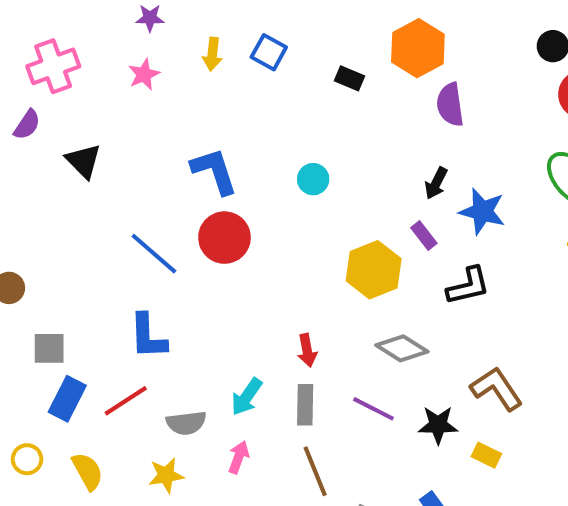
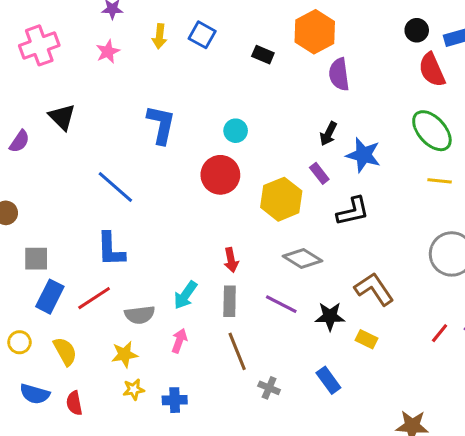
purple semicircle: (27, 125) -> (19, 141), moved
blue L-shape: (214, 171) -> (161, 125), turned 30
red circle: (224, 238) -> (220, 175), moved

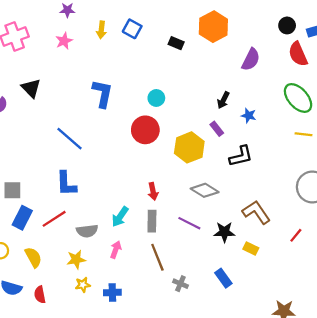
purple semicircle: (339, 74) -> (251, 60), moved, turned -145
blue star: (363, 155) -> (249, 116), size x0.6
red line: (440, 333) -> (296, 235), moved

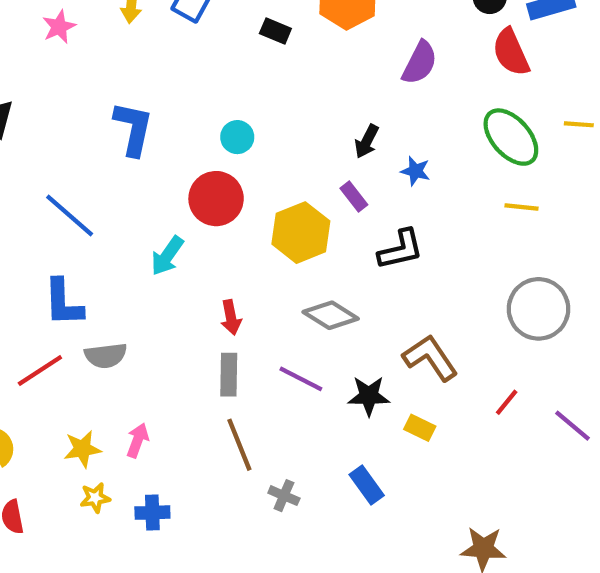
cyan arrow: (120, 217) -> (167, 256), moved
gray semicircle: (87, 231) -> (106, 356), moved
pink arrow: (116, 250) -> (138, 440), moved

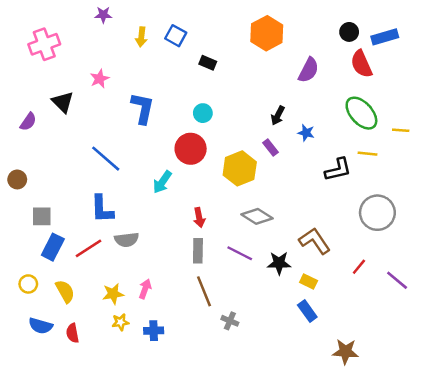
pink star: (59, 27) -> (100, 79), moved
black rectangle: (275, 31) -> (208, 63), moved
yellow line: (579, 124) -> (401, 130), moved
black L-shape: (401, 250) -> (338, 170), moved
blue rectangle: (367, 485) -> (307, 311), moved

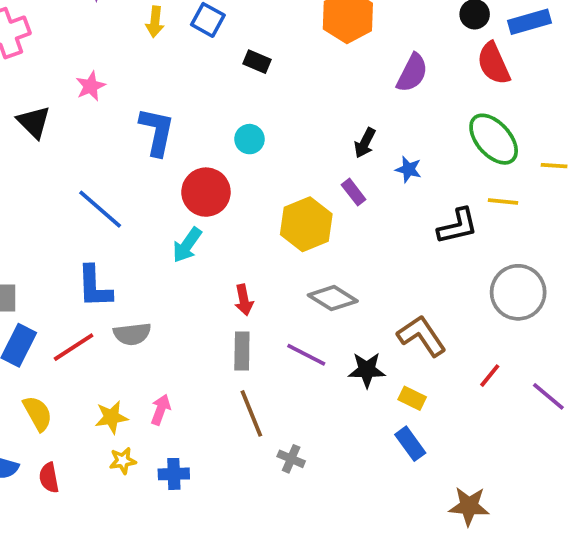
red circle: (191, 149) -> (206, 192), moved

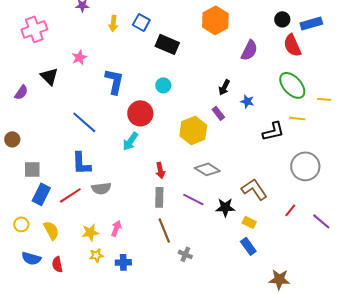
black rectangle: (257, 62) -> (167, 44), size x1.6

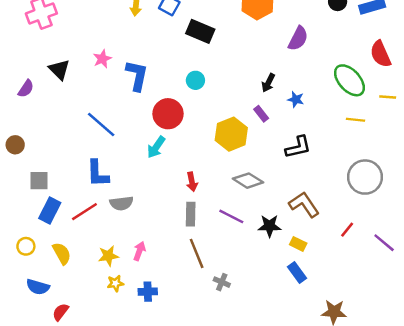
red semicircle: (292, 45) -> (381, 54), moved
pink star: (79, 57) -> (102, 59), moved
black L-shape: (273, 131) -> (298, 147), moved
red semicircle: (57, 264) -> (61, 312), moved, turned 49

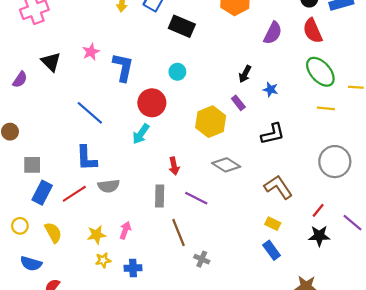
red semicircle: (381, 54) -> (313, 31), moved
gray rectangle: (191, 214) -> (160, 196), moved
purple line: (231, 216) -> (196, 198), moved
black star: (269, 226) -> (319, 236), moved

